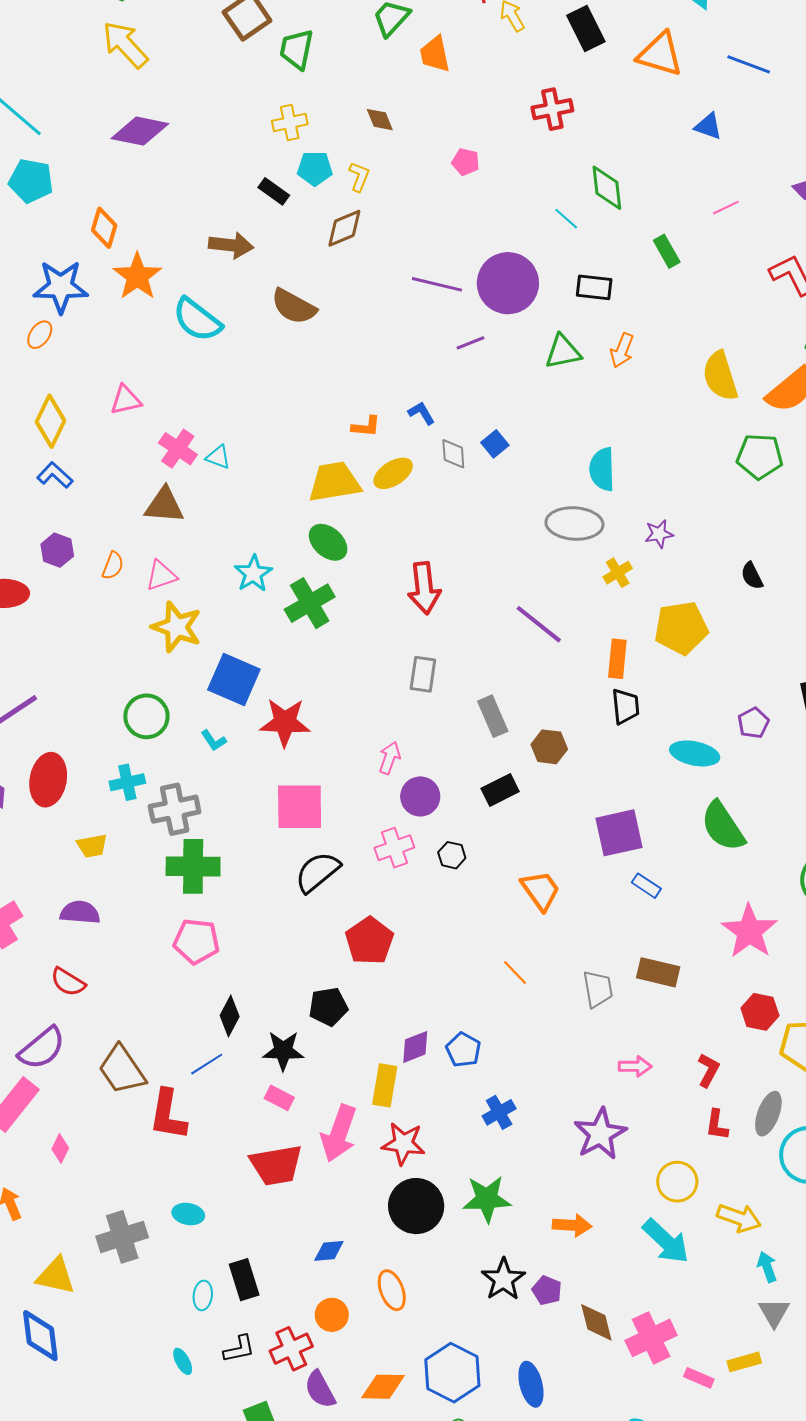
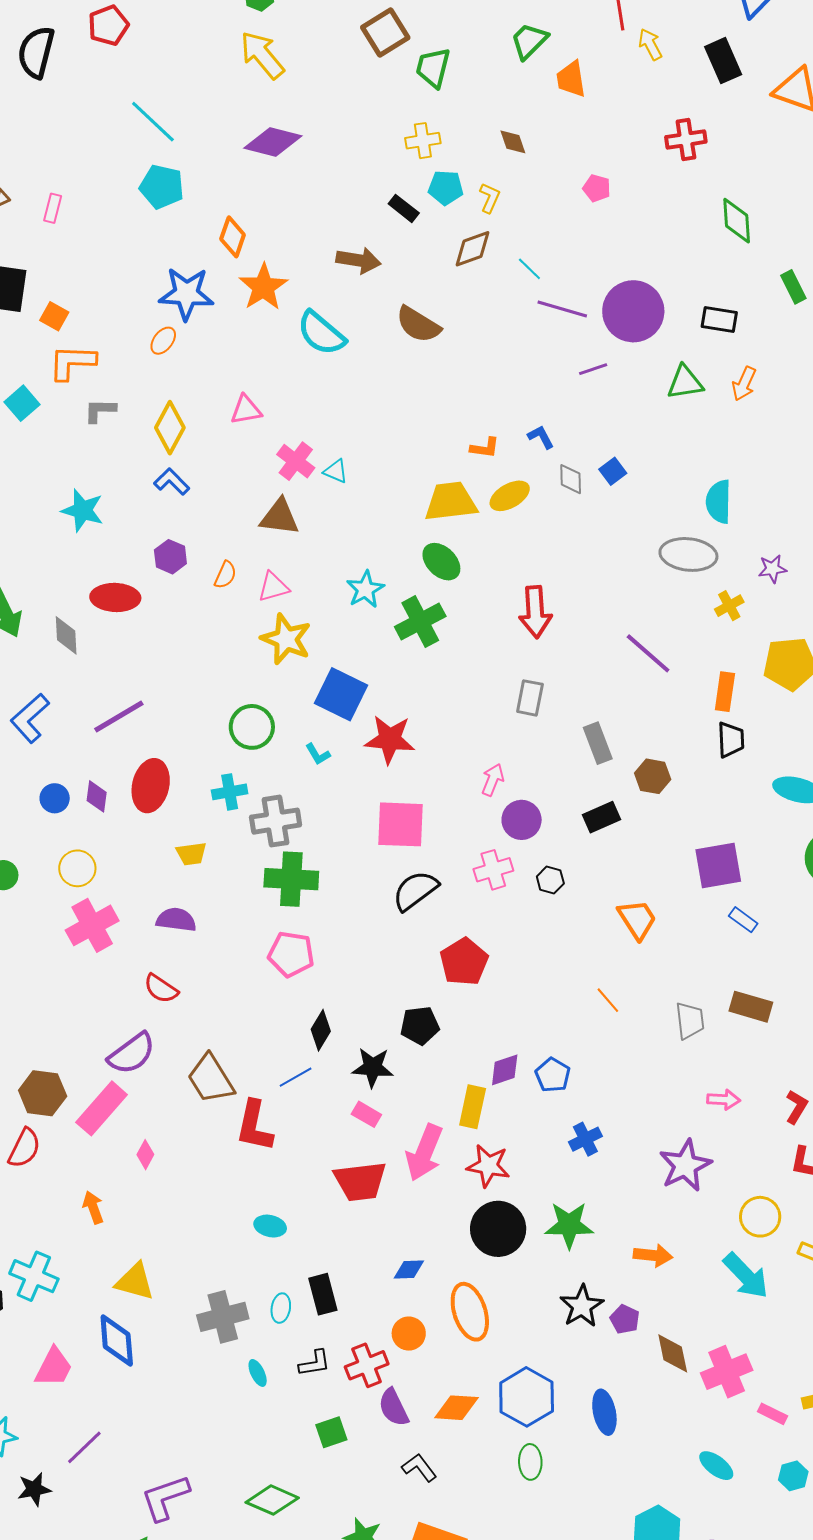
cyan line: (566, 219) -> (529, 269), moved
gray cross: (122, 1237) -> (223, 1317), moved
orange ellipse: (392, 1290) -> (470, 1312), size x1.4

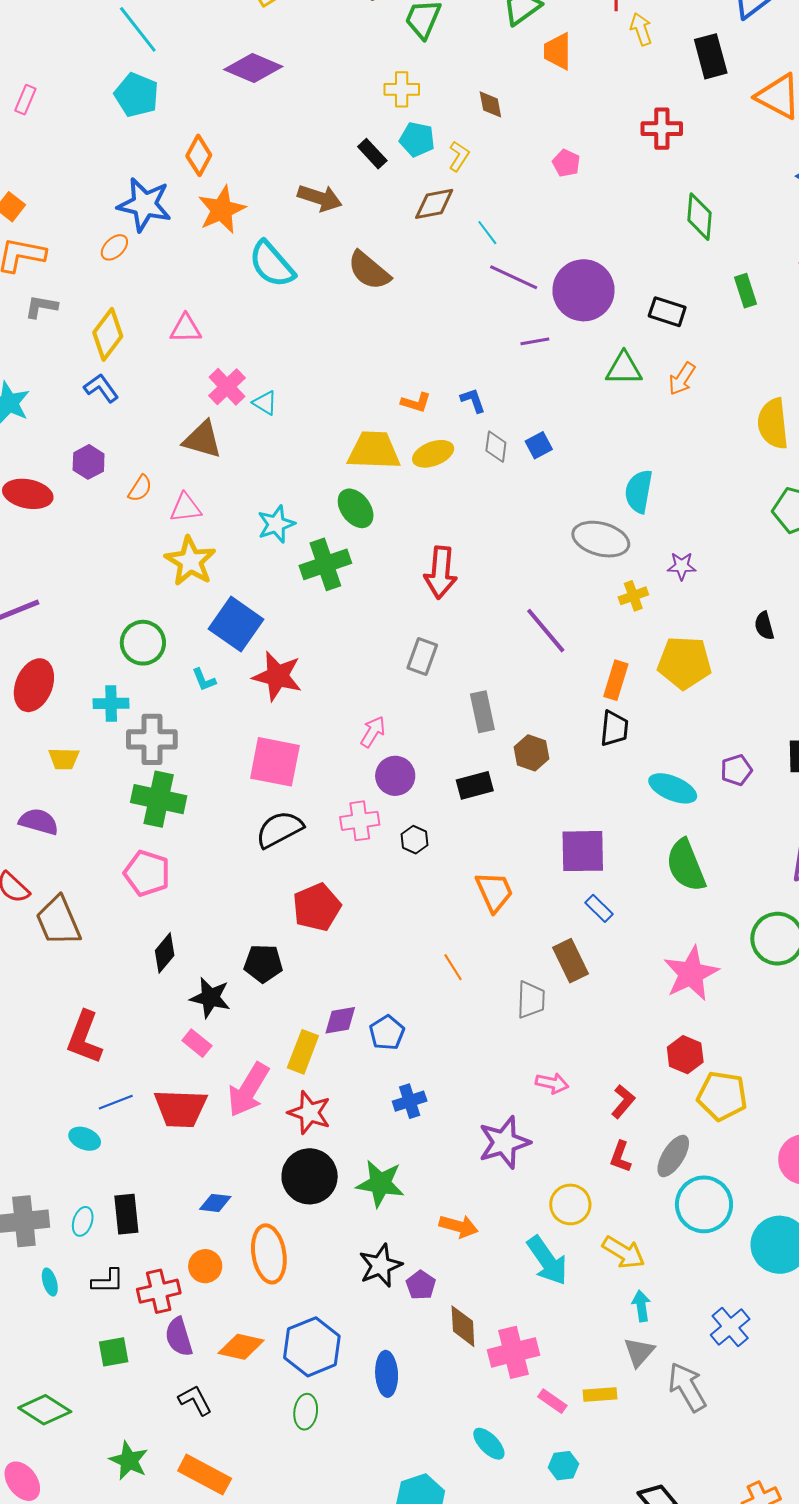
brown rectangle: (751, 1007) -> (570, 961), moved, turned 39
blue line: (296, 1077) -> (116, 1102), moved
brown trapezoid: (211, 1079) -> (58, 921), moved

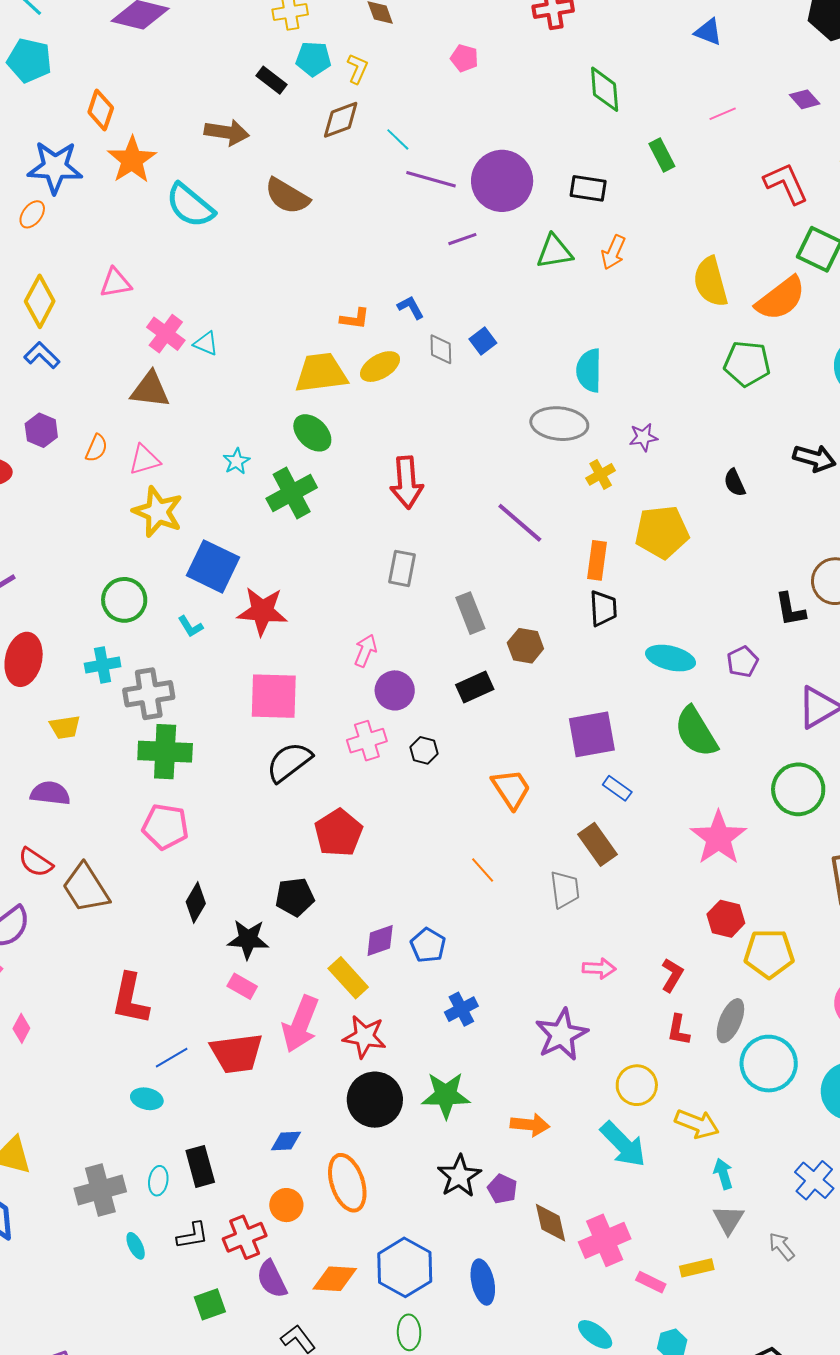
cyan star: (276, 524) -> (236, 461), size x0.7
purple pentagon: (736, 770) -> (743, 662), moved
yellow rectangle: (303, 1052) -> (348, 978), turned -54
gray arrow: (687, 1387) -> (782, 1246), size x0.6

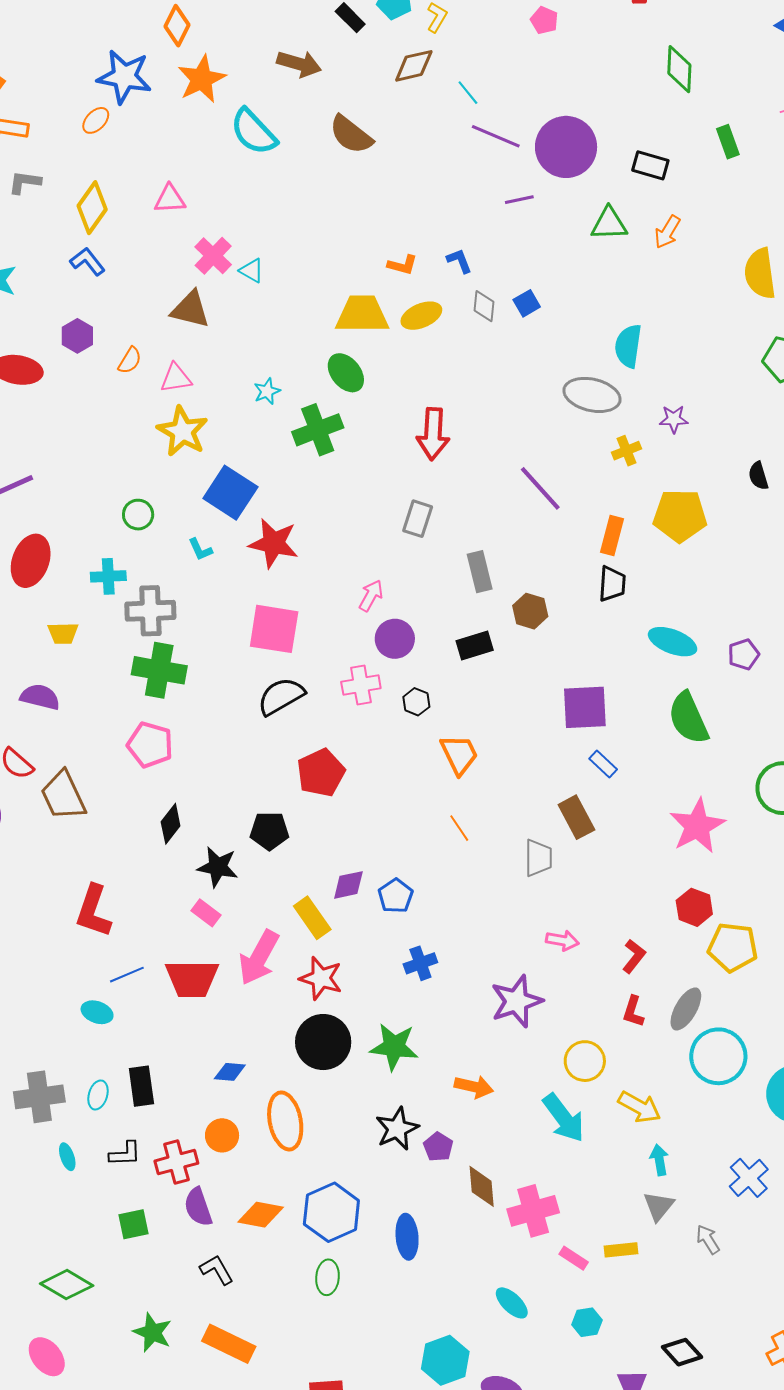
green circle: (124, 600) -> (138, 515), size x0.7
orange trapezoid: (511, 789) -> (459, 754), moved

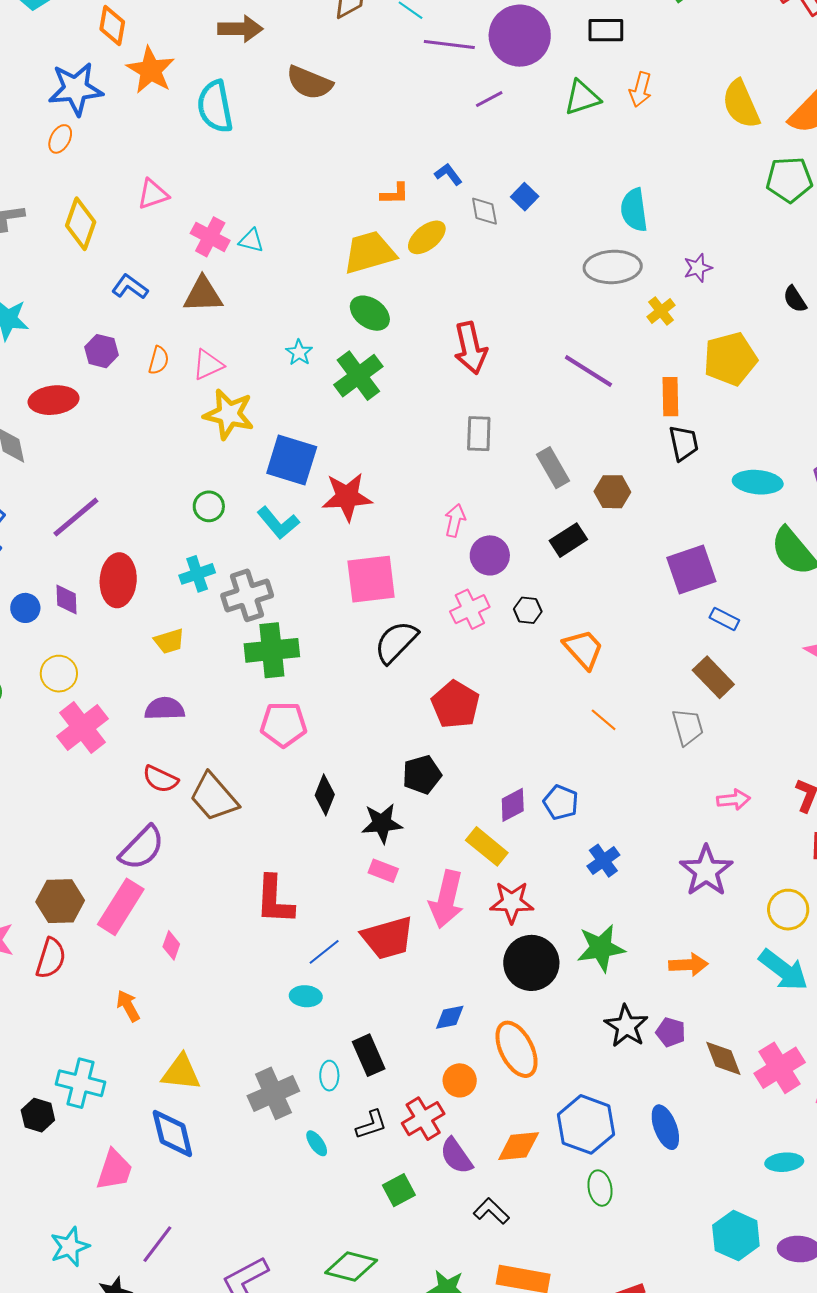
cyan semicircle: (254, 132) -> (215, 107), turned 48
blue L-shape: (88, 261) -> (130, 287), moved
cyan L-shape: (200, 549) -> (278, 523), size x1.6
cyan ellipse: (512, 1303) -> (784, 1162), turned -33

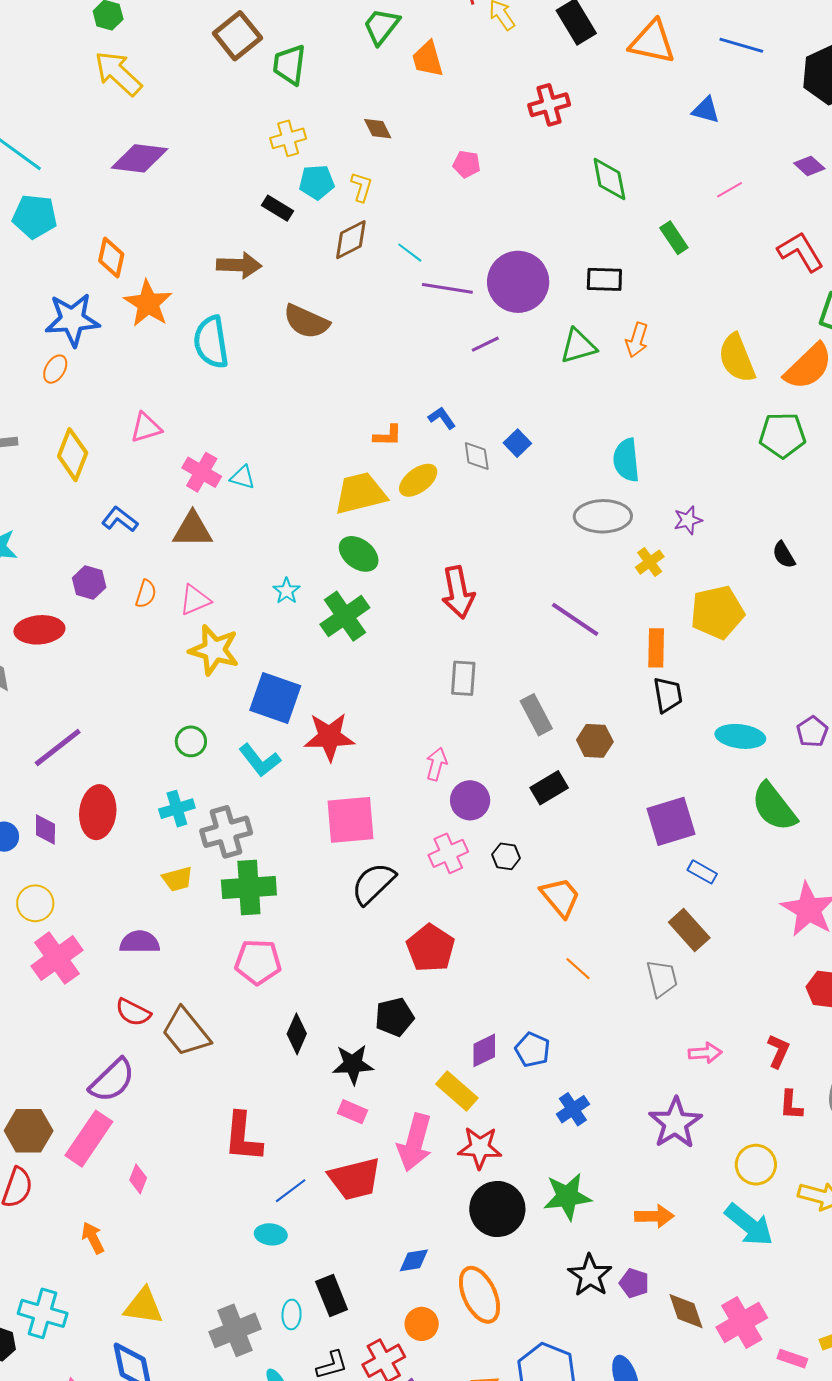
yellow trapezoid: (169, 641) -> (177, 879), moved

